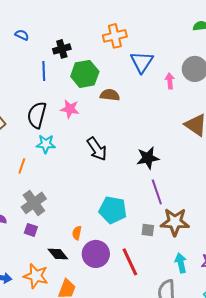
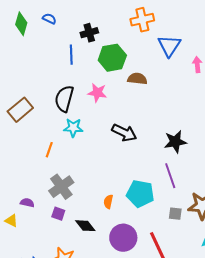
black arrow: (97, 149) -> (124, 133), turned -30
purple line: (157, 192) -> (170, 176), moved
orange semicircle: (77, 233) -> (108, 202), moved
black diamond: (58, 254) -> (85, 226), moved

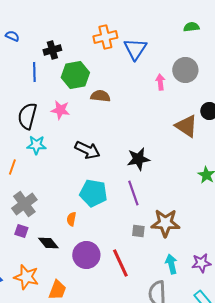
blue triangle: (169, 46) -> (135, 49), moved
cyan pentagon: (140, 194) -> (93, 193), moved

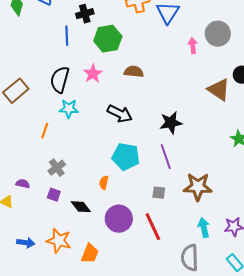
brown semicircle: (100, 96) -> (134, 72), moved
pink star: (60, 110) -> (93, 74), turned 30
gray cross: (24, 204) -> (57, 168), size x0.7
gray square: (138, 231) -> (159, 193), moved

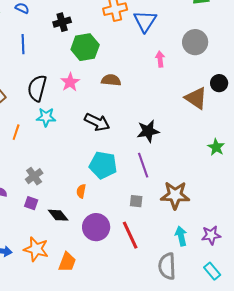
blue line: (67, 36) -> (23, 44), moved
pink arrow: (193, 46) -> (160, 59), moved
orange line: (45, 131) -> (16, 132), moved

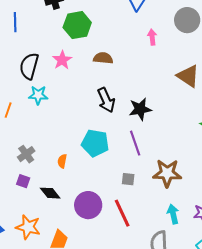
black arrow: (97, 122) -> (106, 100), moved, turned 40
orange semicircle: (81, 191) -> (62, 161), moved

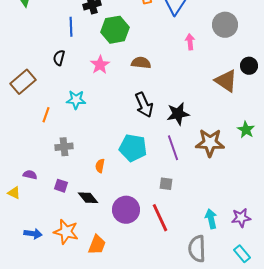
blue line: (15, 22) -> (71, 27), moved
black semicircle: (29, 66) -> (59, 58), moved, size x0.6
gray cross: (26, 154) -> (64, 147), moved, turned 30
brown star: (167, 173) -> (210, 143), moved

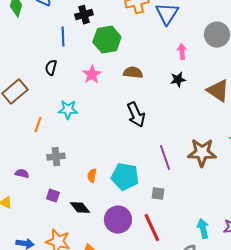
black star: (178, 114) -> (178, 80), moved, size x0.7
cyan pentagon: (133, 148) -> (125, 177), moved
purple semicircle: (30, 175) -> (22, 174), moved

